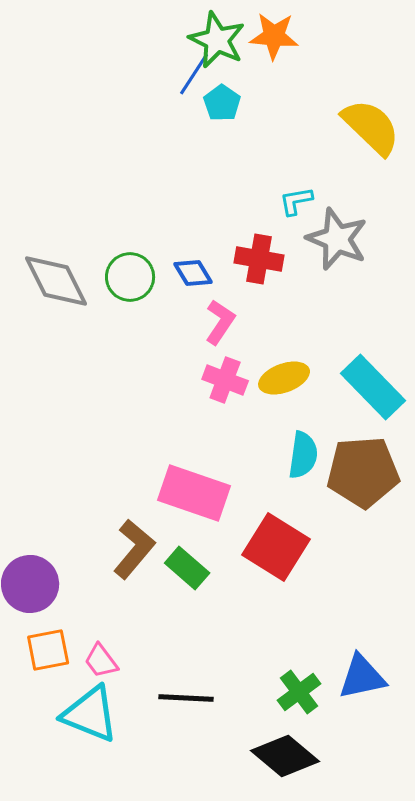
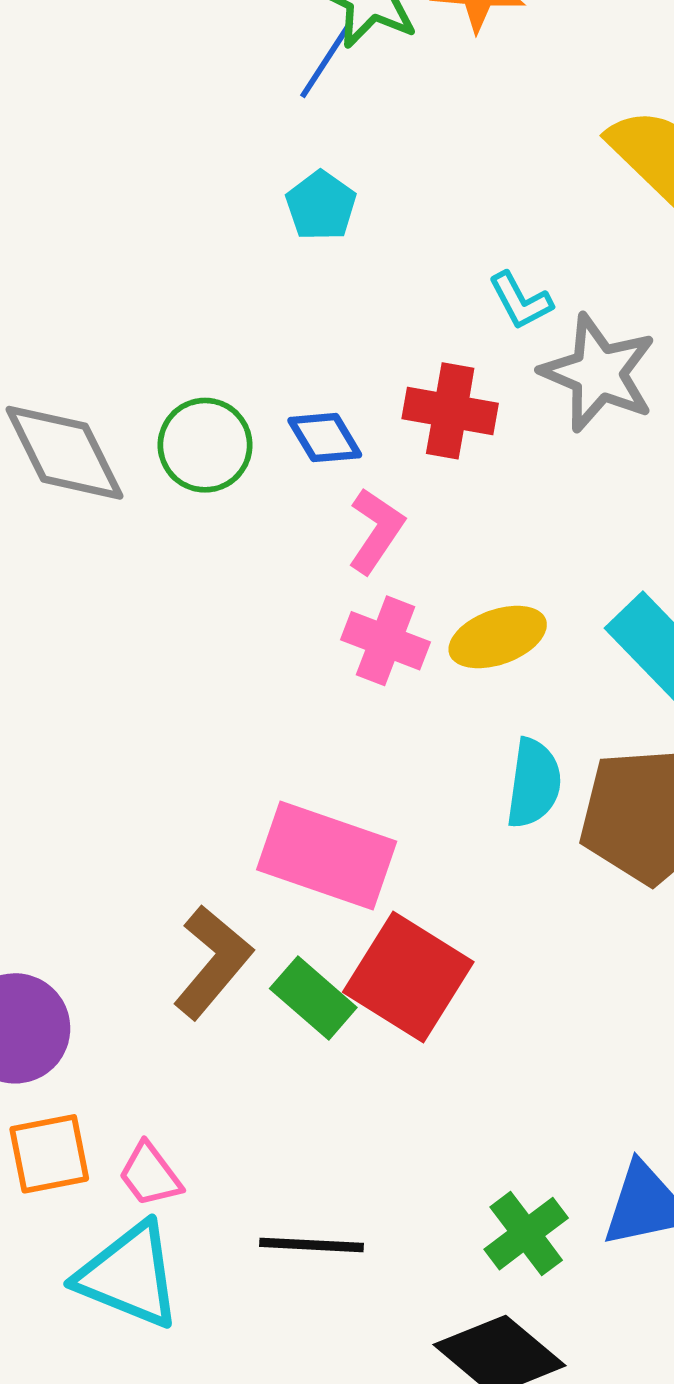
cyan pentagon: (222, 103) -> (321, 206), moved
cyan L-shape: (296, 201) -> (520, 301), turned -108
red square: (276, 547) -> (408, 977), moved

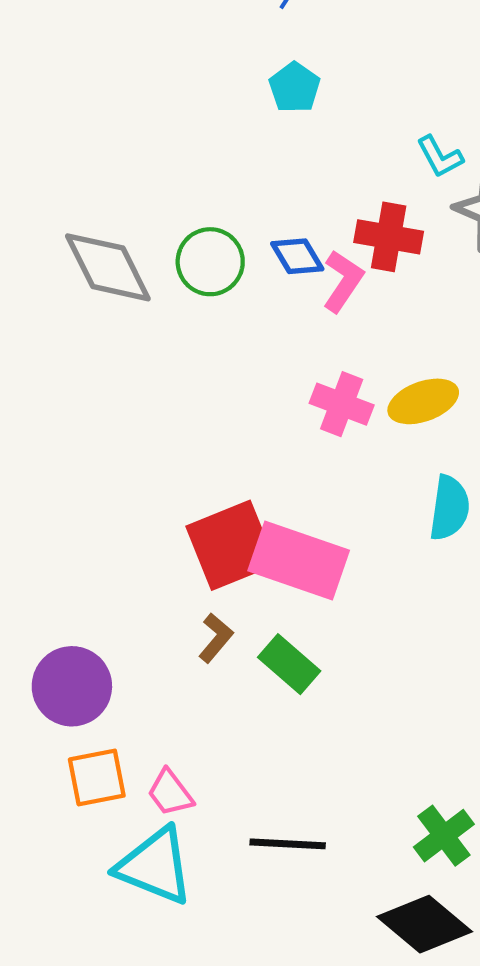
pink L-shape: (376, 531) -> (343, 281), moved
brown L-shape: (213, 962) -> (216, 638), size x0.6
red square: (408, 977) -> (231, 545), moved, turned 36

